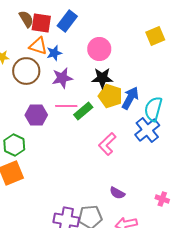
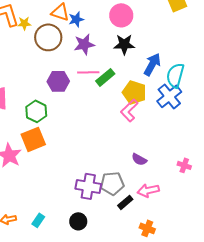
yellow pentagon: (110, 96) -> (134, 92), moved

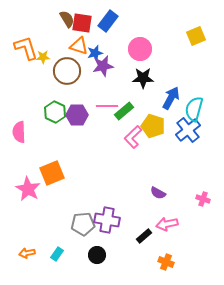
purple star: (84, 44) -> (103, 66), moved
pink L-shape: (129, 110) -> (133, 137), moved
green hexagon: (36, 111) -> (55, 112), moved
gray pentagon: (112, 183) -> (83, 224), moved

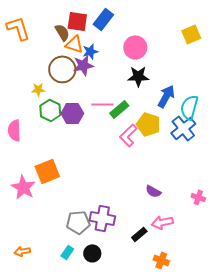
brown semicircle: (67, 19) -> (62, 32), moved
orange L-shape: (26, 48) -> (18, 28), moved
yellow star: (43, 57) -> (38, 89), moved
purple star: (103, 66) -> (83, 65), moved
cyan rectangle: (57, 254) -> (67, 252), moved

